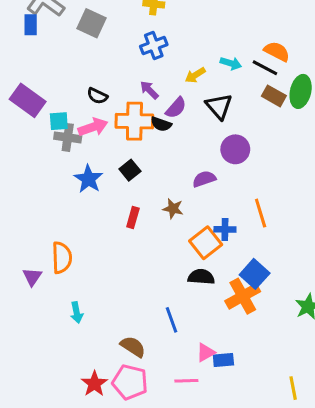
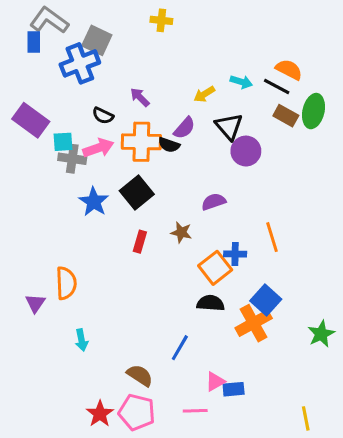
blue cross: (154, 45) -> (80, 63), moved, size x1.4
purple arrow: (149, 90) -> (140, 97), moved
purple circle: (235, 149) -> (246, 151), moved
black square: (130, 170) -> (137, 193), size x1.5
blue line: (172, 320) -> (180, 348), turned 50

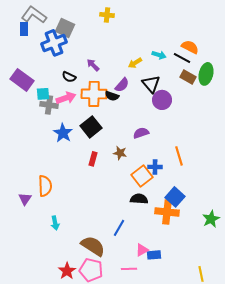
orange cross: (254, 323) -> (167, 212), turned 35
brown semicircle: (140, 375) -> (93, 246), size x1.4

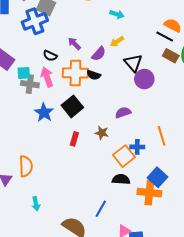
cyan arrow: (159, 55) -> (117, 14), moved
purple semicircle: (122, 85) -> (99, 54), moved
pink arrow: (66, 98) -> (47, 77), turned -90

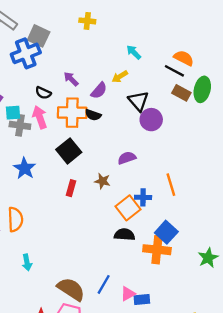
cyan arrow: (117, 14) -> (134, 52), moved, turned -152
blue star: (44, 113) -> (25, 168), moved
blue line: (101, 209) -> (104, 284), moved

